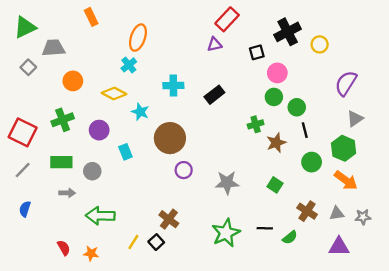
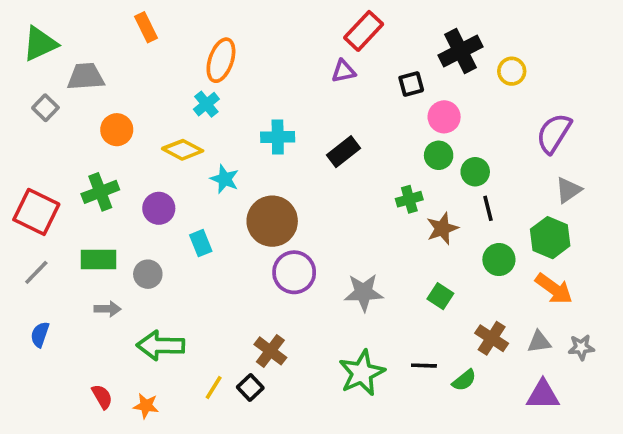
purple circle: (184, 170) -> (294, 272), size x1.5

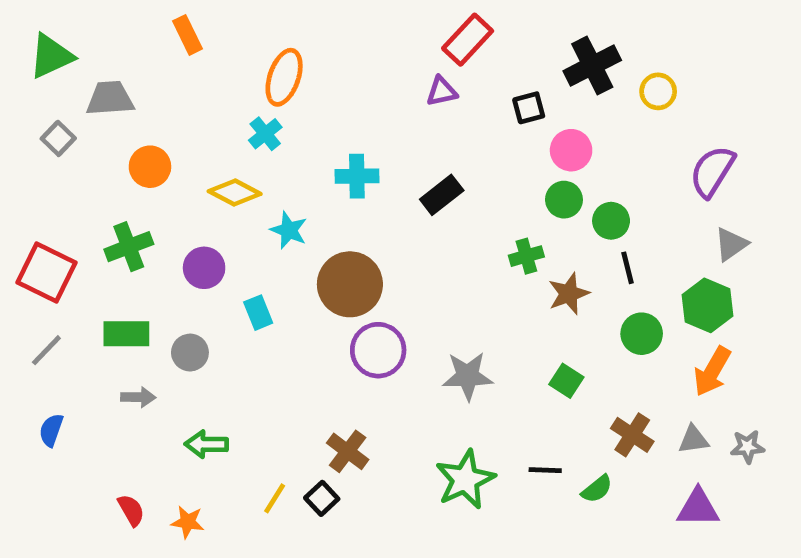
orange arrow: (554, 289) -> (712, 371), turned 84
green arrow: (161, 345) -> (206, 444), size x0.7

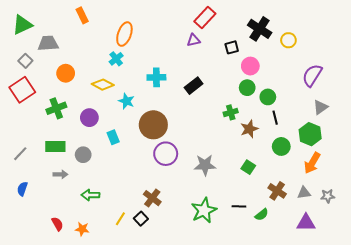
black cross: (592, 66) -> (260, 29), turned -30
red square: (46, 273) -> (22, 90), moved, turned 30

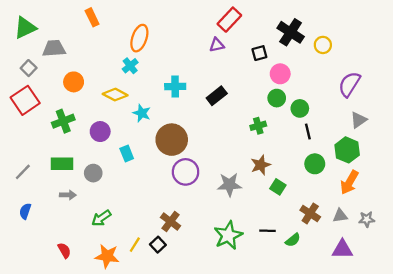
brown star: (249, 129) -> (261, 165), moved
green arrow: (90, 195) -> (101, 218), turned -36
orange star: (82, 229) -> (107, 256), moved, size x1.5

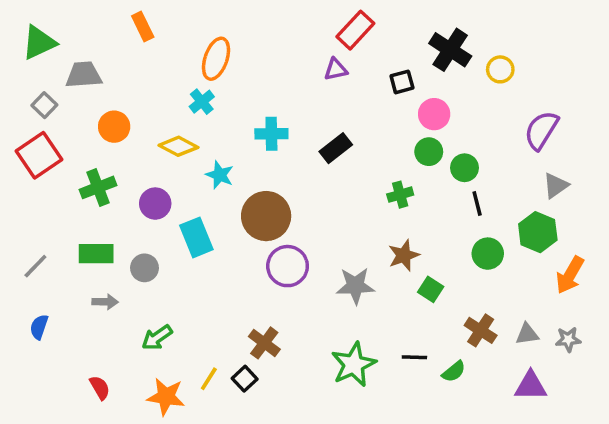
cyan rectangle: (127, 153) -> (196, 237), size x1.5
orange arrow: (349, 182) -> (570, 275), moved

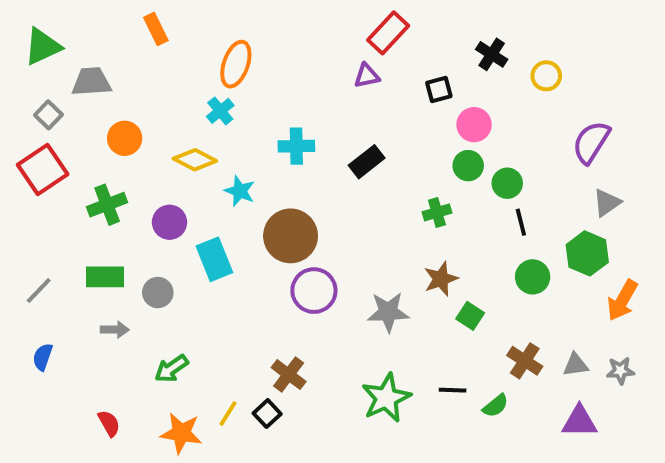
black cross: (450, 50) -> (492, 54), size x0.7

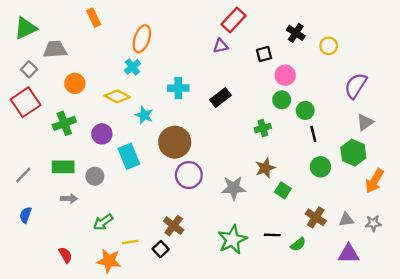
yellow line: (228, 414) -> (130, 242), moved, turned 49

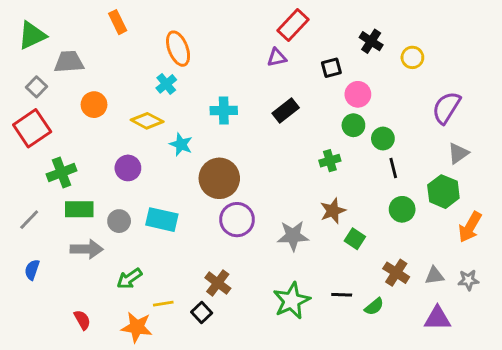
orange ellipse: (142, 39) -> (178, 49), turned -40
black rectangle: (221, 98) -> (286, 111), moved
green cross: (64, 123) -> (62, 172), moved
cyan rectangle: (129, 156) -> (162, 220), moved, turned -55
gray arrow: (69, 199) -> (87, 249), size x1.5

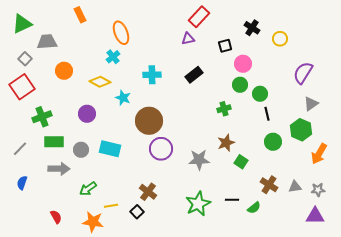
purple triangle: (437, 318) -> (315, 216), moved

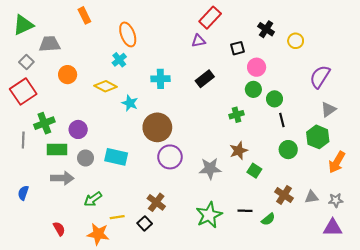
purple circle: (87, 114) -> (78, 129), moved
gray line: (20, 149) -> (23, 140), moved, turned -42

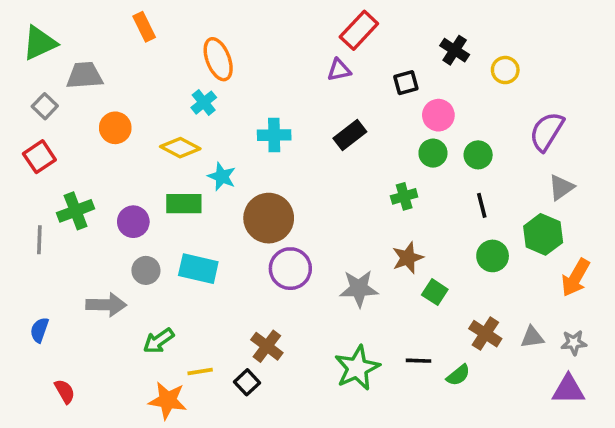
red square: (23, 91) -> (39, 157), size x0.7
green circle: (274, 99) -> (478, 155), moved
green rectangle: (57, 150) -> (184, 204), moved
red semicircle: (59, 229) -> (65, 391), moved

